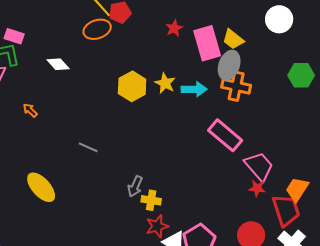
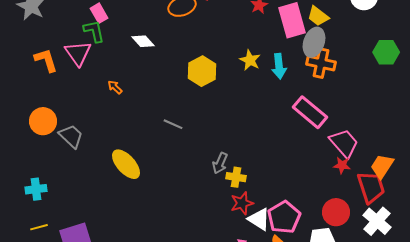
pink rectangle: (14, 36) -> (99, 13), turned 42
yellow hexagon: (132, 86) -> (202, 71), moved
cyan arrow: (194, 89) -> (279, 66), turned 85

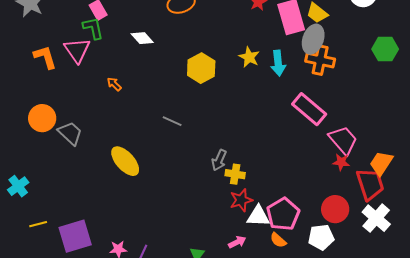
cyan cross: (36, 189) -> (18, 186), moved, turned -30
white triangle: (259, 219) -> (258, 216), turned -30

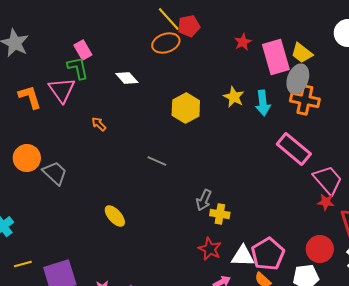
yellow ellipse: (125, 161) -> (115, 216), moved, size x0.7
red star: (241, 200) -> (210, 249), moved, turned -30

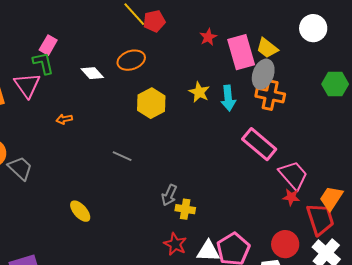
orange ellipse: (166, 43) -> (131, 60), moved
pink rectangle: (83, 50) -> (48, 45), turned 60
orange arrow: (99, 124) -> (64, 119), turned -56

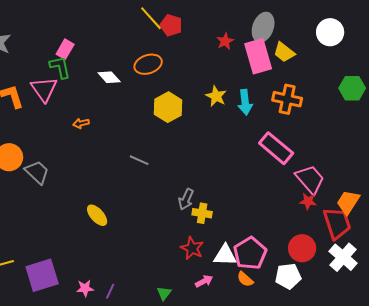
red pentagon: (154, 21) -> (171, 25), turned 30
gray ellipse: (263, 74) -> (263, 27), moved

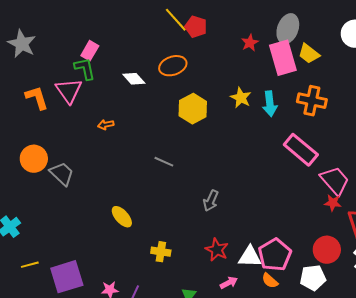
yellow cross: (202, 213) -> (161, 252), moved

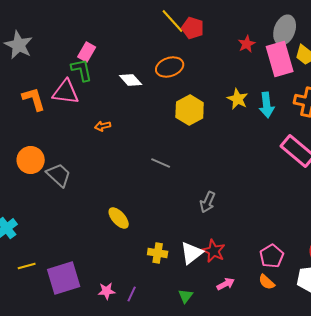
pink triangle: (69, 91) -> (66, 92), turned -48
pink pentagon: (275, 255) -> (272, 256), size x0.7
white triangle: (250, 257) -> (192, 253), moved, turned -40

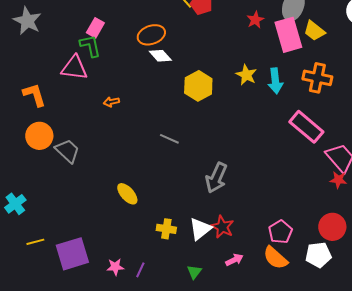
orange ellipse: (170, 67) -> (151, 35), moved
white diamond: (131, 80) -> (160, 56), moved
orange L-shape: (34, 99) -> (34, 95), moved
gray arrow: (208, 202) -> (216, 178), size x1.4
orange semicircle: (267, 282) -> (275, 258), size x1.5

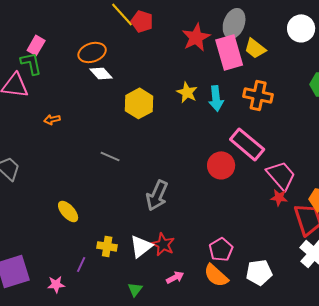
red star: (255, 20) -> (196, 37), size x1.6
red circle: (332, 227) -> (221, 165), moved
purple line: (140, 270) -> (81, 264), moved

